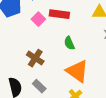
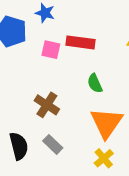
pink square: (38, 19) -> (51, 50), turned -32
orange triangle: (77, 71) -> (106, 123), turned 30

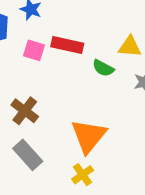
green semicircle: (95, 83) -> (103, 68), moved, turned -42
gray rectangle: (53, 144) -> (28, 155), size x1.4

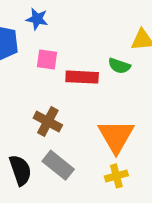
red rectangle: (67, 45) -> (82, 77), moved
yellow cross: (83, 175) -> (116, 176), turned 30

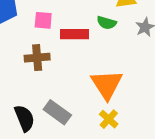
brown cross: (48, 122) -> (37, 58), moved, turned -30
yellow cross: (116, 176) -> (109, 119), turned -30

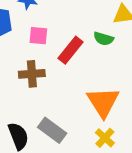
red rectangle: (75, 34) -> (70, 50), turned -52

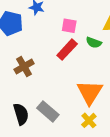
pink square: (38, 36) -> (69, 26), moved
brown cross: (32, 74) -> (24, 67), moved, turned -30

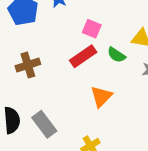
orange triangle: (90, 92) -> (101, 96), moved, size x0.7

